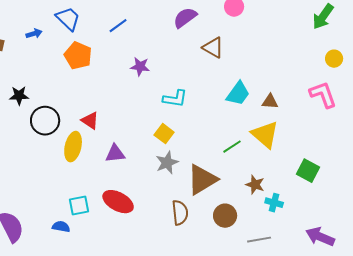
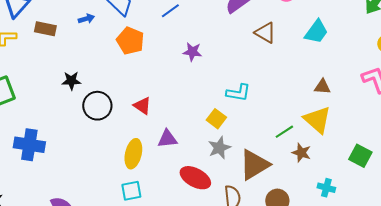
cyan trapezoid: (238, 94) -> (316, 32), moved
cyan L-shape: (175, 99) -> (238, 93), moved
yellow ellipse: (73, 147) -> (133, 154), moved
brown star: (255, 185) -> (301, 153), moved
red ellipse: (118, 202) -> (195, 178), moved

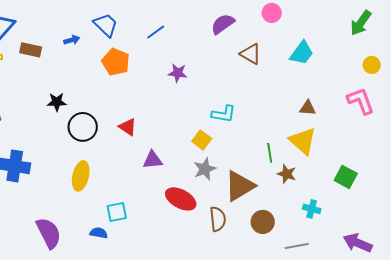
green line: (284, 132) -> (270, 153), turned -66
yellow ellipse: (133, 154) -> (81, 176), moved

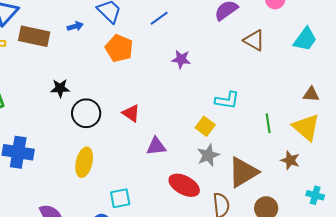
brown rectangle: (31, 50) -> (34, 36), size x1.4
green line: (270, 153) -> (268, 123), moved

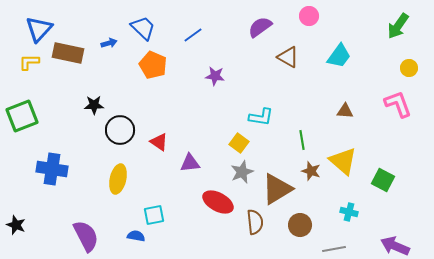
red triangle: (131, 113) -> (159, 142), moved
yellow triangle: (306, 127) -> (343, 161), moved
brown star: (290, 160) -> (311, 171), moved

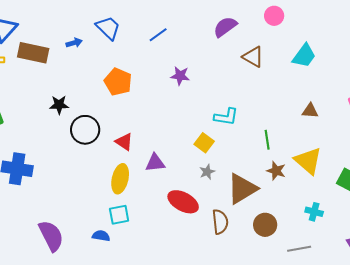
orange pentagon: (153, 65) -> (118, 82), moved
gray star: (242, 172) -> (207, 172), size x0.7
yellow ellipse: (118, 179) -> (120, 179), moved

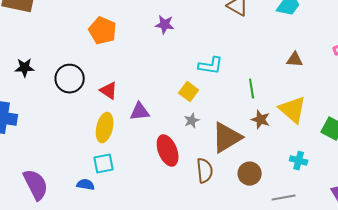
black star: (59, 105) -> (25, 68), moved
red ellipse: (183, 202) -> (168, 151), turned 40

